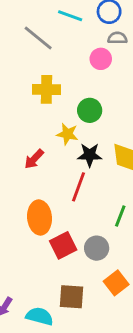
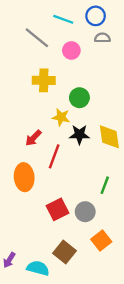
pink circle: (101, 59) -> (71, 50), moved
red line: (78, 187) -> (54, 156), moved
orange ellipse: (40, 217) -> (24, 177), moved
brown square: (72, 297) -> (64, 252), turned 35

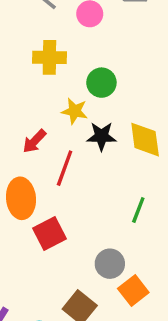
red square: (58, 209) -> (49, 233), moved
gray circle: (85, 212) -> (110, 264), moved

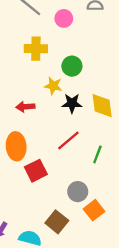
red arrow: (34, 141) -> (25, 107), turned 42
red line: (65, 168) -> (68, 140), moved, turned 30

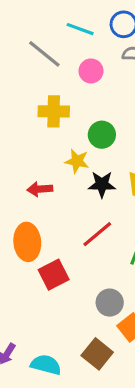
brown square: (57, 222) -> (97, 354), moved

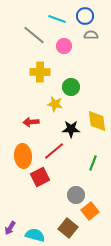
black star: (102, 184) -> (71, 129), moved
red line: (97, 234) -> (54, 151), moved

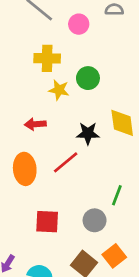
yellow star: (55, 104) -> (59, 90), moved
green line: (93, 163) -> (117, 195), moved
red square: (40, 177) -> (47, 222), moved, turned 30
orange square: (90, 211) -> (114, 256), moved

